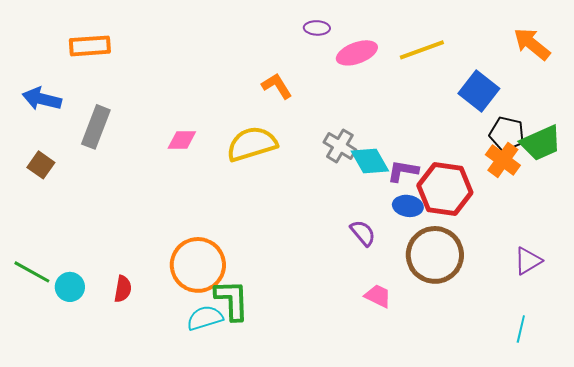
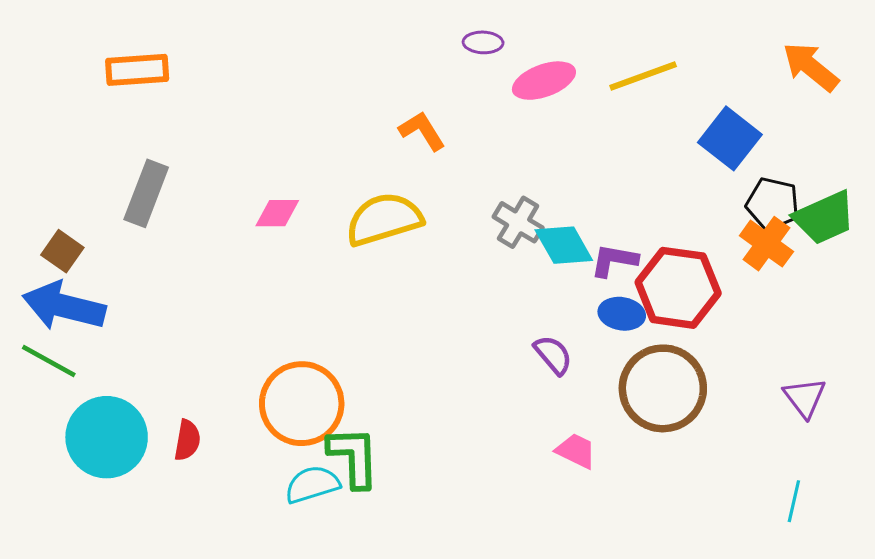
blue arrow: (42, 99) -> (64, 306), moved, size x1.4
purple triangle: (528, 261) -> (805, 398), turned -36
green line: (32, 272) -> (49, 361), moved
cyan circle: (70, 287) -> (107, 437), size x1.8

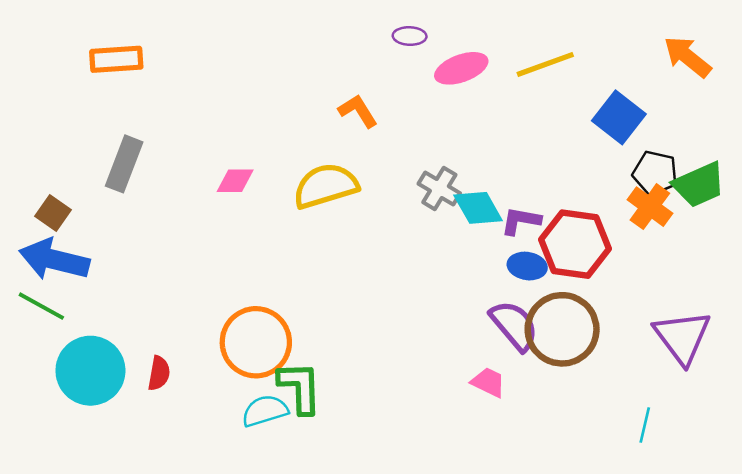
purple semicircle: (553, 355) -> (514, 325), moved, size x1.5
purple triangle: (805, 398) -> (682, 337), size x1.6
cyan line: (794, 501) -> (645, 425), moved

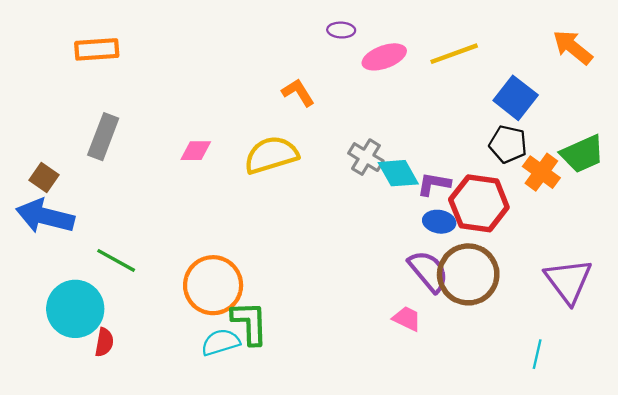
black pentagon: (655, 173) -> (508, 144), moved
green line: (41, 306) -> (116, 260), moved
red semicircle: (159, 373) -> (104, 342), moved

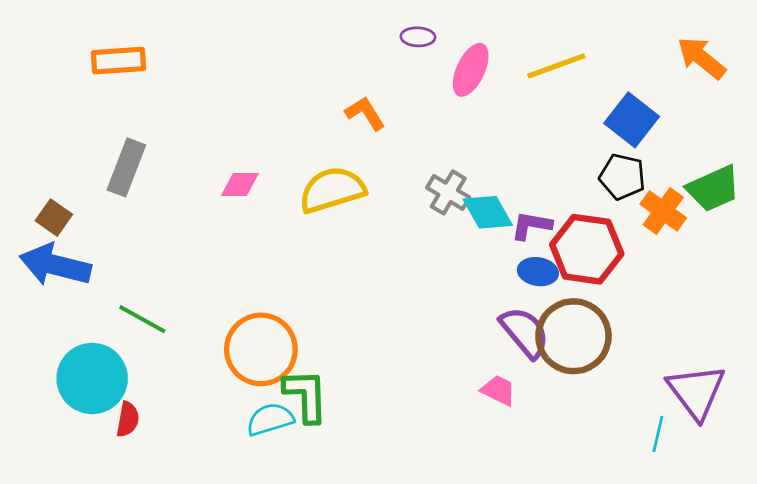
pink ellipse: (384, 57) -> (471, 70), turned -45
purple triangle: (568, 281) -> (696, 392), moved

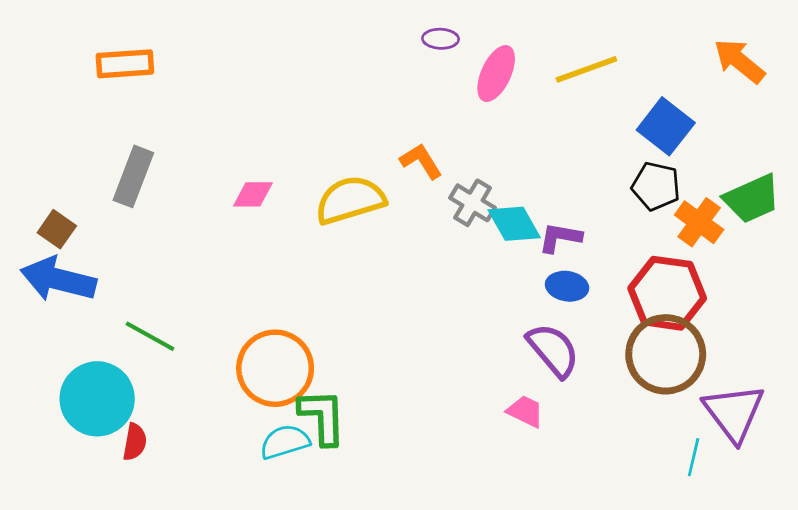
orange L-shape: (365, 113) -> (421, 161), moved
red hexagon: (587, 249) -> (667, 293), moved
brown circle: (574, 336) -> (666, 354), moved

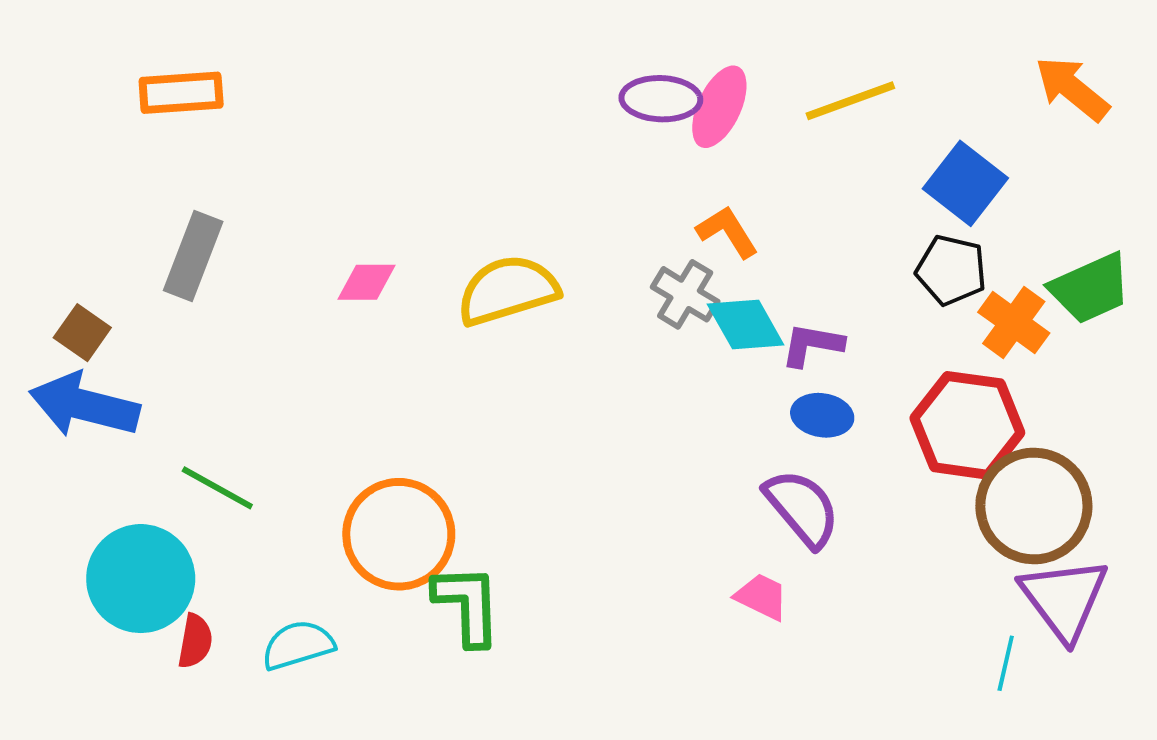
purple ellipse: (441, 39) -> (661, 99), moved, size x1.5
orange L-shape: (421, 161) -> (727, 232), moved
brown circle: (666, 354) -> (1034, 506), moved
cyan semicircle: (285, 442) -> (298, 645), moved

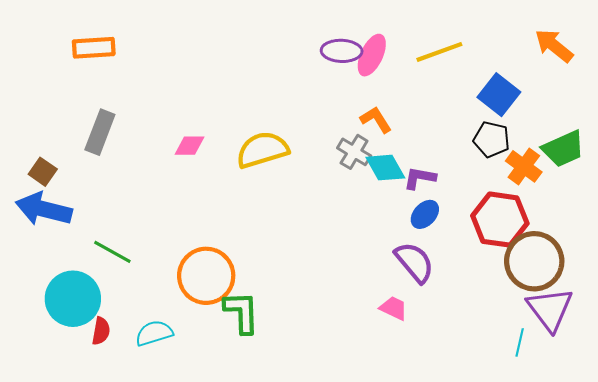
blue ellipse: (822, 415) -> (425, 214), turned -56

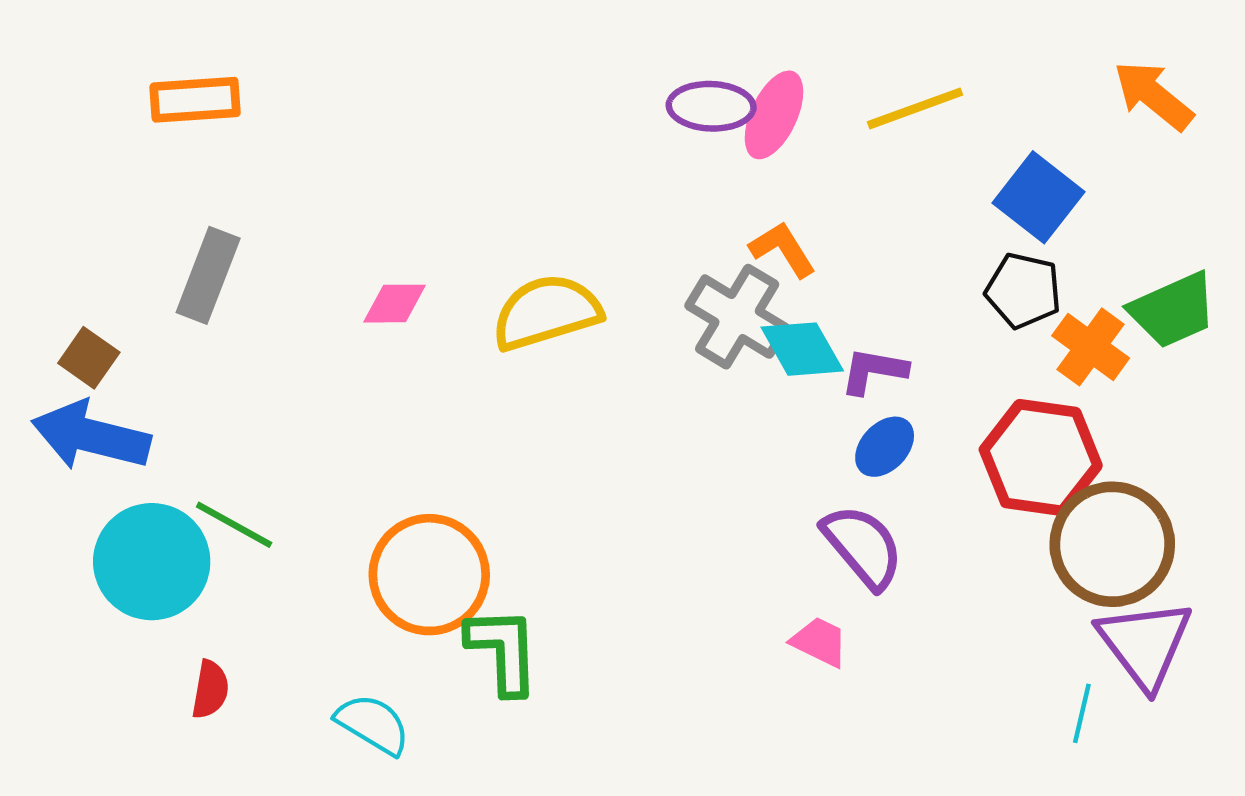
gray cross: (354, 152) -> (737, 317), size x1.4
cyan circle: (73, 299) -> (152, 562), moved
cyan semicircle: (154, 333) -> (373, 724), moved, turned 48

